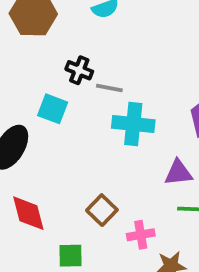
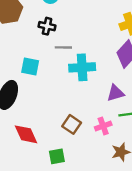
black cross: (79, 70) -> (47, 26), moved
pink cross: (141, 235) -> (103, 126), moved

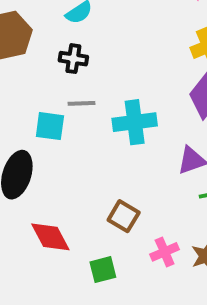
gray line: (63, 47) -> (81, 103), moved
pink cross: (103, 126) -> (165, 252), moved

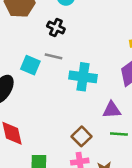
brown square: (124, 216) -> (82, 136), moved

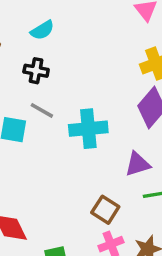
gray line: (53, 56) -> (42, 110), turned 30

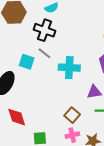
black cross: (36, 71) -> (45, 30), size x1.5

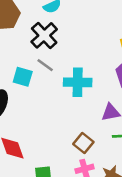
black cross: (45, 30) -> (44, 35), turned 30

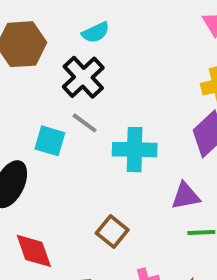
brown square: (83, 143) -> (112, 231), moved

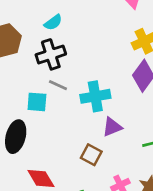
black cross: (83, 77) -> (51, 54), turned 36
purple triangle: (185, 196) -> (112, 127), moved

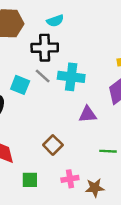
cyan cross: (95, 96) -> (71, 77), moved
purple triangle: (112, 127) -> (88, 114), moved

